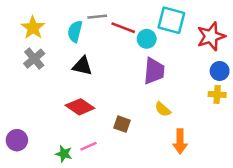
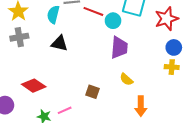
gray cross: (34, 59) -> (19, 37), turned 30
red diamond: (80, 107) -> (34, 86), moved

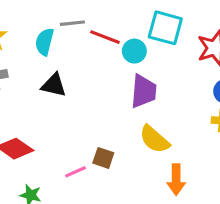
yellow semicircle: (126, 79) -> (154, 139), size x1.5
pink line: (65, 110) -> (75, 172), moved

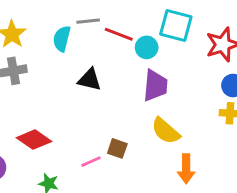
black triangle: (54, 85) -> (90, 80), moved

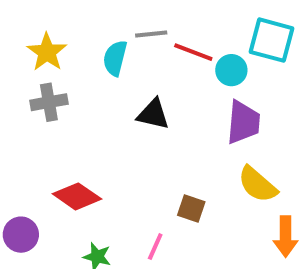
pink line: (91, 162) -> (155, 247), moved, turned -42

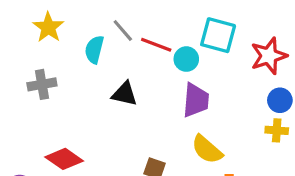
gray line: (151, 34) -> (123, 30), turned 55
yellow star: (47, 52) -> (48, 27), moved

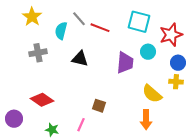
cyan circle: (186, 59) -> (148, 52), moved
gray cross: (42, 84) -> (38, 53), moved
yellow semicircle: (207, 149) -> (152, 94), moved

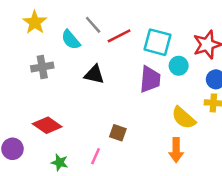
cyan square: (139, 22) -> (158, 42), moved
red line: (100, 28) -> (119, 36), turned -48
cyan semicircle: (61, 31) -> (71, 40), turned -54

